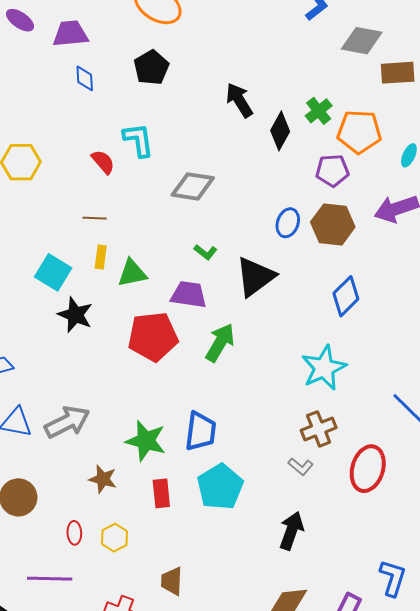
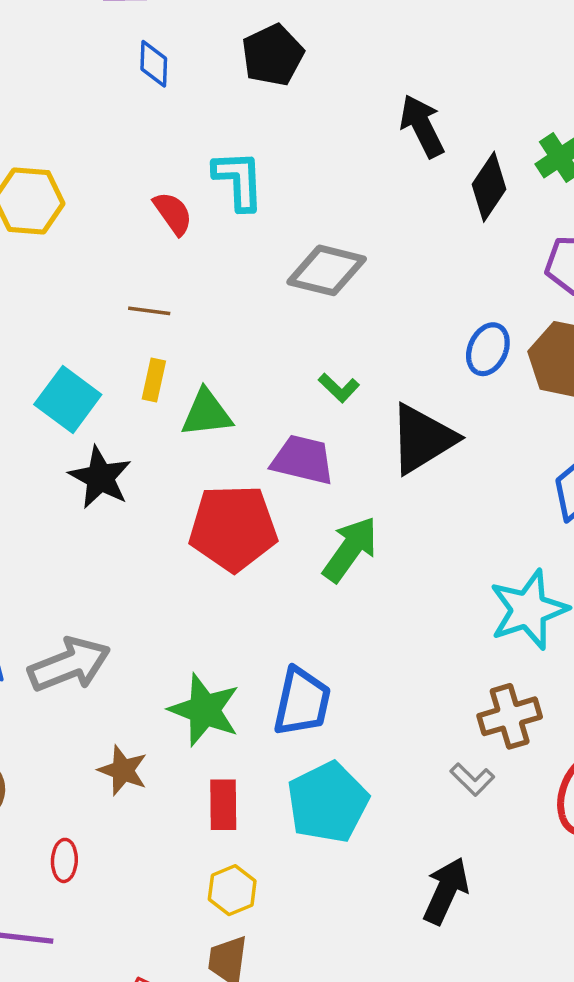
yellow hexagon: (115, 538) -> (232, 890), moved

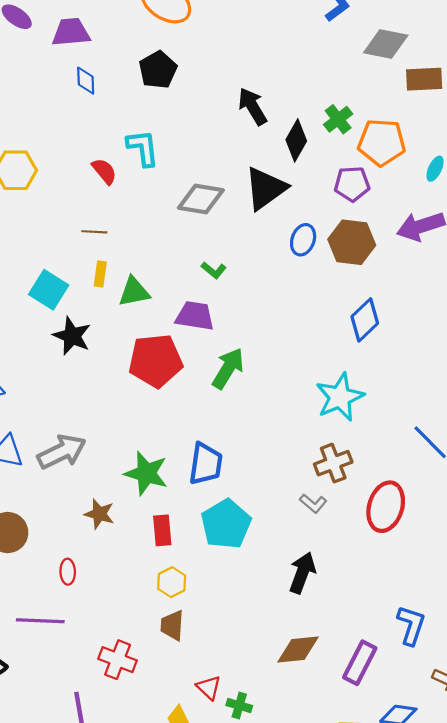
black triangle: (422, 439) -> (266, 188), moved

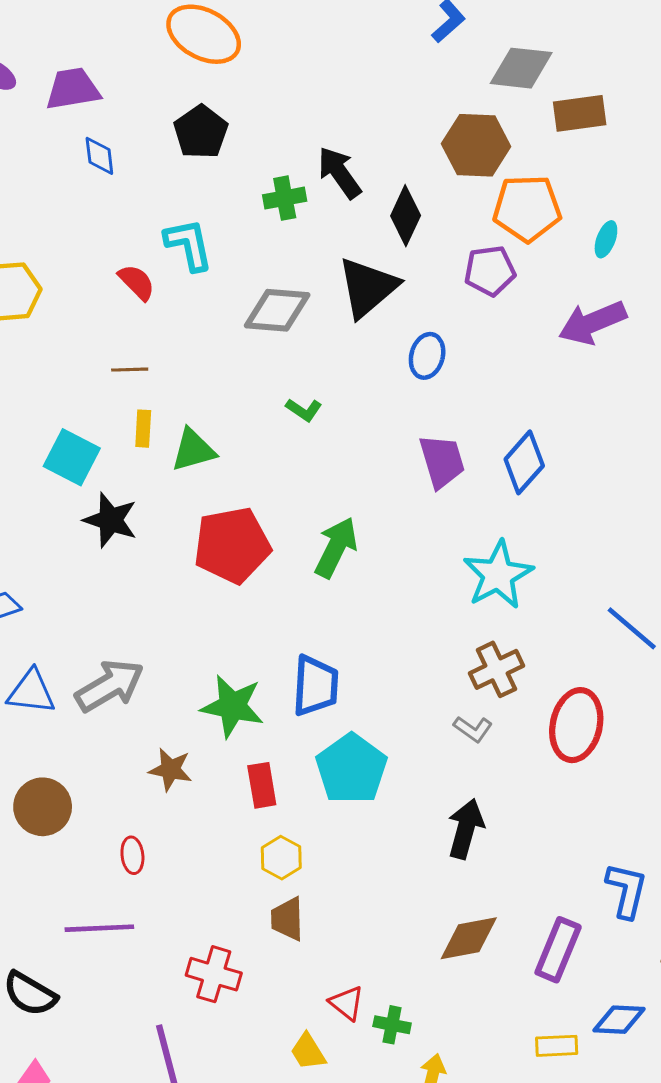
green cross: (338, 119) -> (285, 198), moved, turned 32
brown hexagon: (352, 242) -> (476, 145), moved
purple trapezoid: (195, 316) -> (442, 461), moved, turned 69

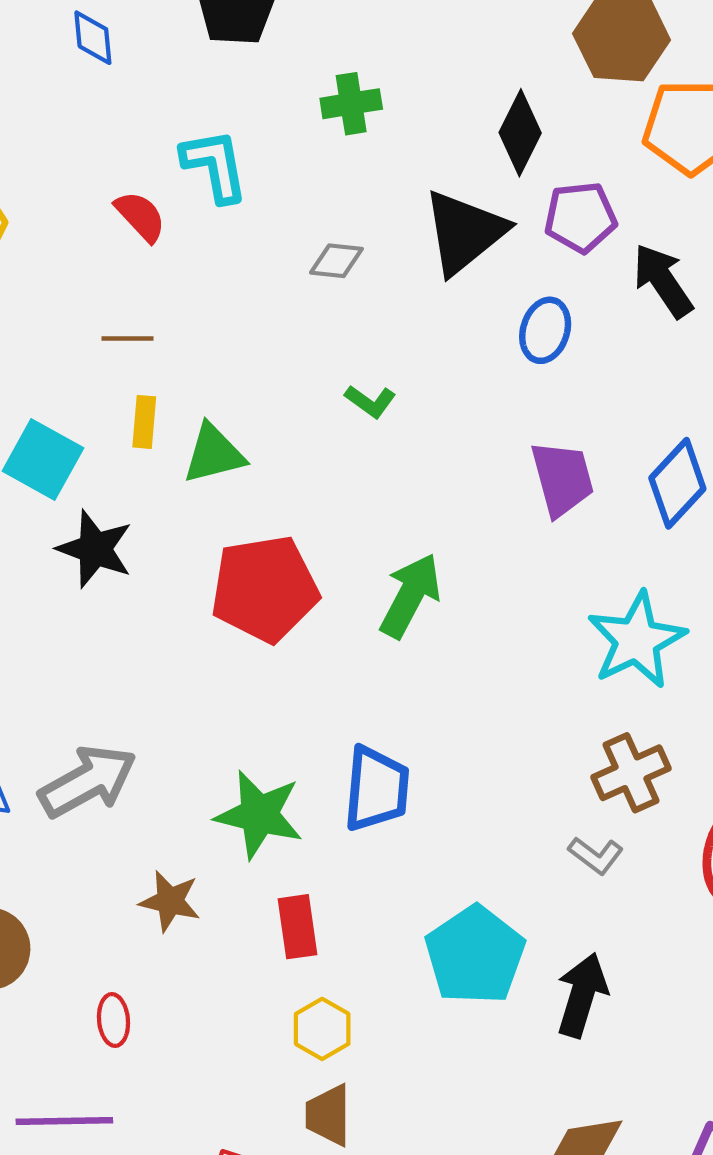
black arrow: (339, 173) -> (663, 281), moved
purple pentagon: (490, 271) -> (580, 217), moved
gray diamond: (277, 310) -> (336, 261), size x0.6
cyan pentagon: (351, 769) -> (475, 955), moved

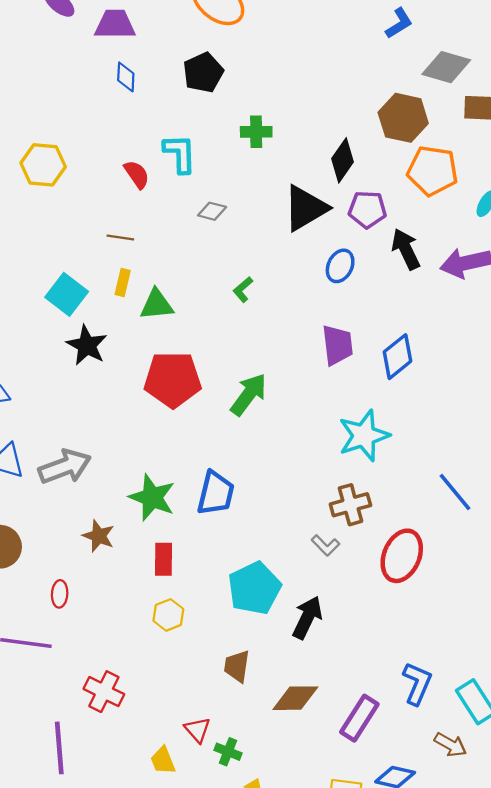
gray diamond: (336, 261) -> (212, 211), moved
green L-shape: (370, 401) -> (243, 289), turned 95
brown trapezoid: (328, 1115) -> (237, 666), moved

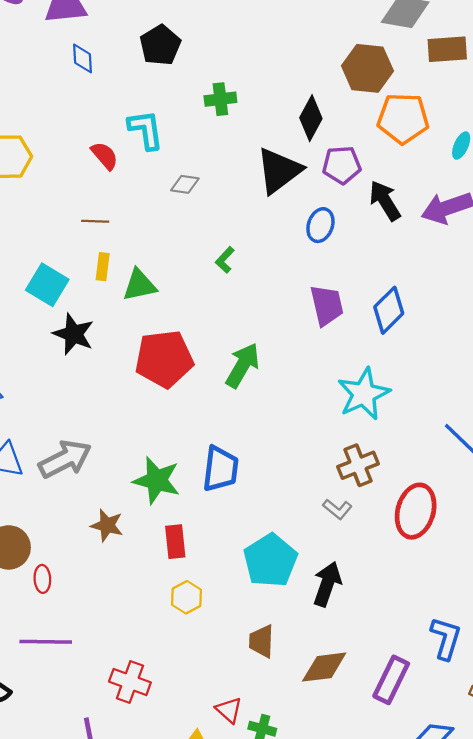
red ellipse: (60, 594) -> (42, 579), moved

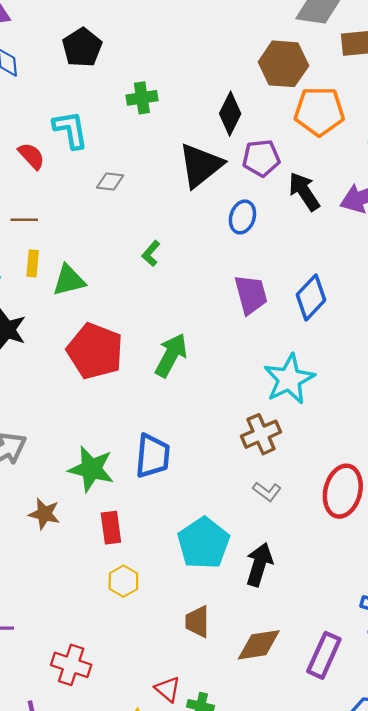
red pentagon: (164, 359) -> (95, 351), turned 30
brown cross: (358, 465) -> (261, 434), moved

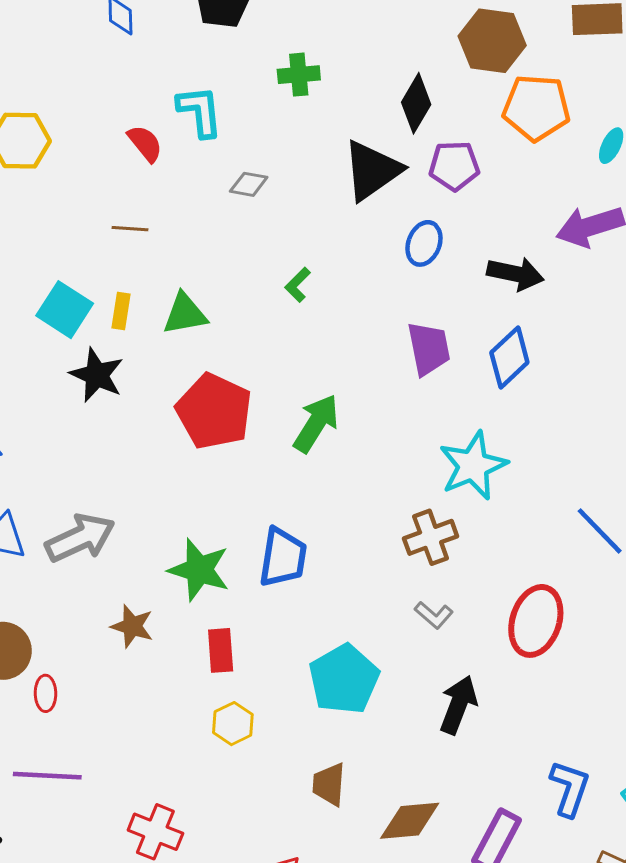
black arrow: (304, 191) -> (515, 274), moved, turned 132
yellow rectangle: (33, 263) -> (121, 311), moved
black arrow: (259, 564) -> (458, 705), moved

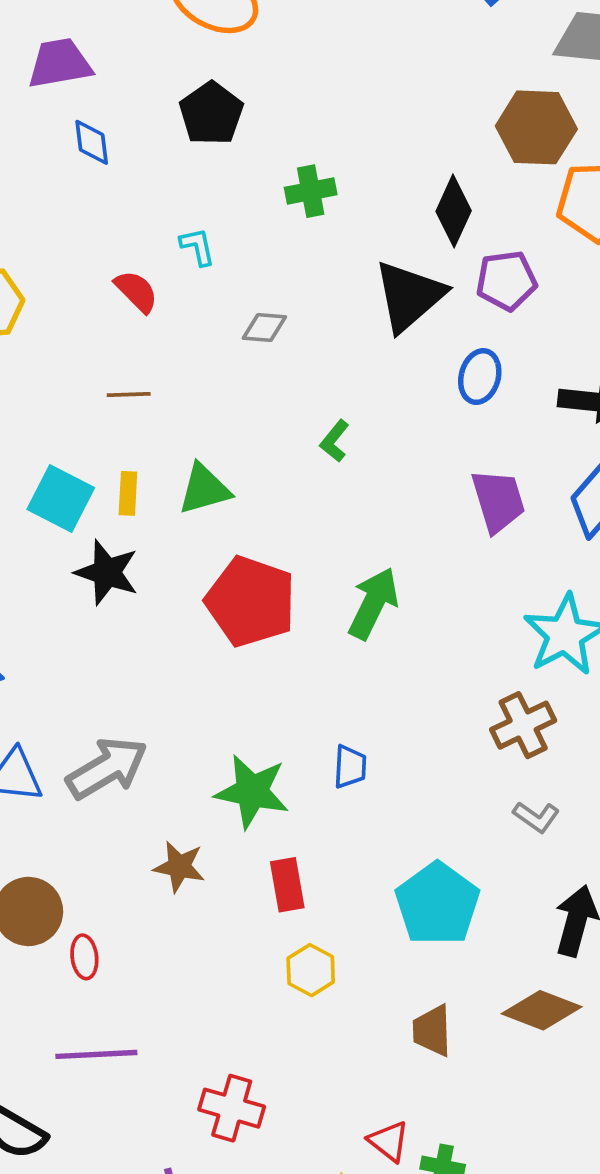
cyan L-shape: (200, 111) -> (198, 247), size x0.6
blue trapezoid: (283, 557) -> (350, 767), size x0.6
brown diamond: (410, 821) -> (542, 1010), moved, turned 32

